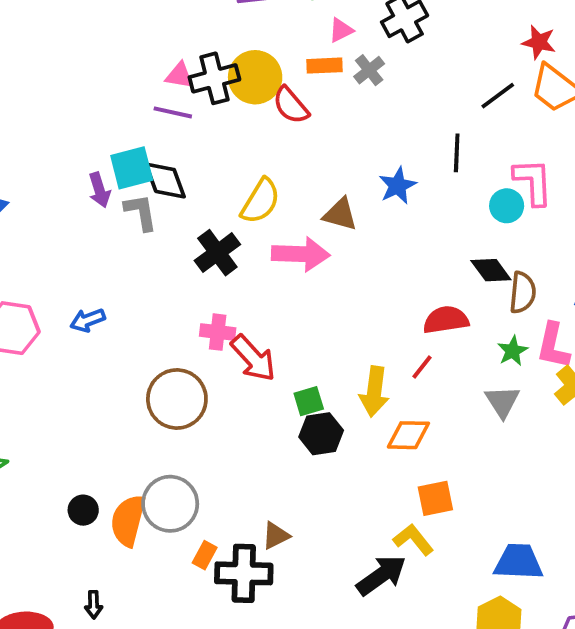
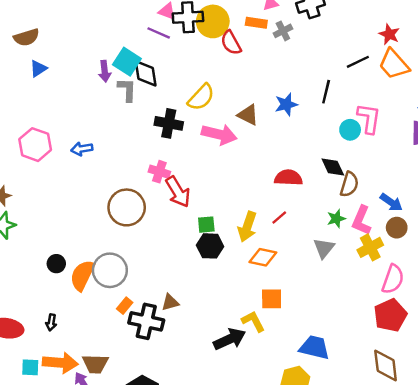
cyan square: (132, 168) -> (127, 62), turned 36
black cross: (217, 253) -> (169, 123), turned 36
red semicircle: (446, 320) -> (288, 178), moved

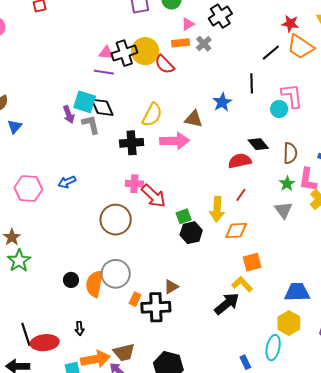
black diamond: (333, 167) -> (258, 144), moved

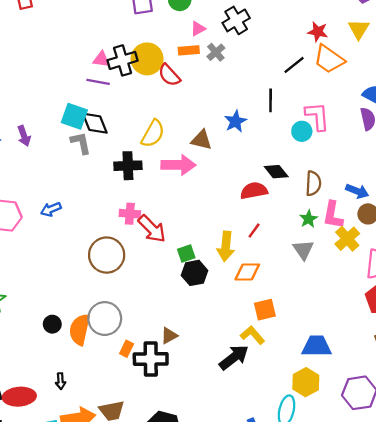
purple arrow: (69, 114) -> (24, 136), moved

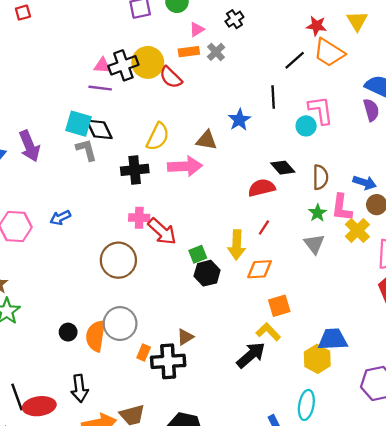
black cross: (236, 20) -> (234, 19), size x0.7
purple arrow: (24, 136) -> (29, 146), size x1.5
black arrow: (61, 381) -> (80, 388), size x1.6
yellow hexagon: (306, 382) -> (317, 359), moved

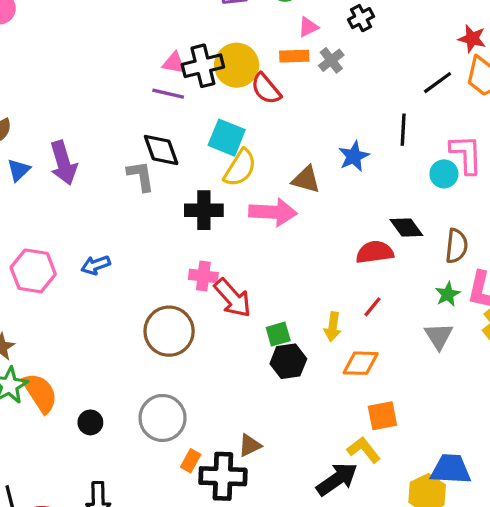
cyan square: (79, 124) -> (227, 138), moved
yellow arrow: (237, 245) -> (333, 327), size x0.7
orange semicircle: (96, 336) -> (40, 393), moved, turned 132

